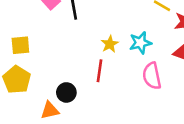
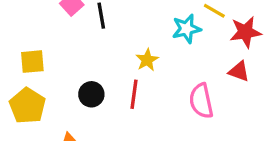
cyan star: (140, 43) -> (186, 29), moved
black circle: (66, 92) -> (91, 94), moved

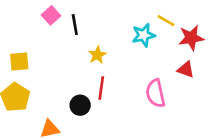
yellow star: (147, 60) -> (97, 55), moved
black circle: (91, 94) -> (80, 105), moved

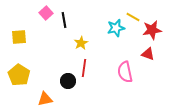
yellow square: (19, 62) -> (19, 37), moved

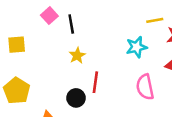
yellow line: (133, 17) -> (155, 20), turned -40
cyan star: (116, 28) -> (137, 47), moved
yellow star: (81, 43) -> (77, 56), moved

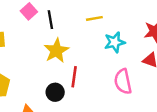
yellow line: (155, 20) -> (94, 18), moved
yellow star: (77, 56) -> (56, 51), size x1.5

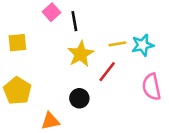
yellow line: (94, 18) -> (117, 44), moved
red line: (74, 77) -> (107, 72), moved, turned 30

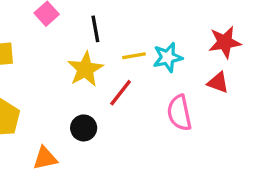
black line: (74, 21) -> (95, 29), moved

